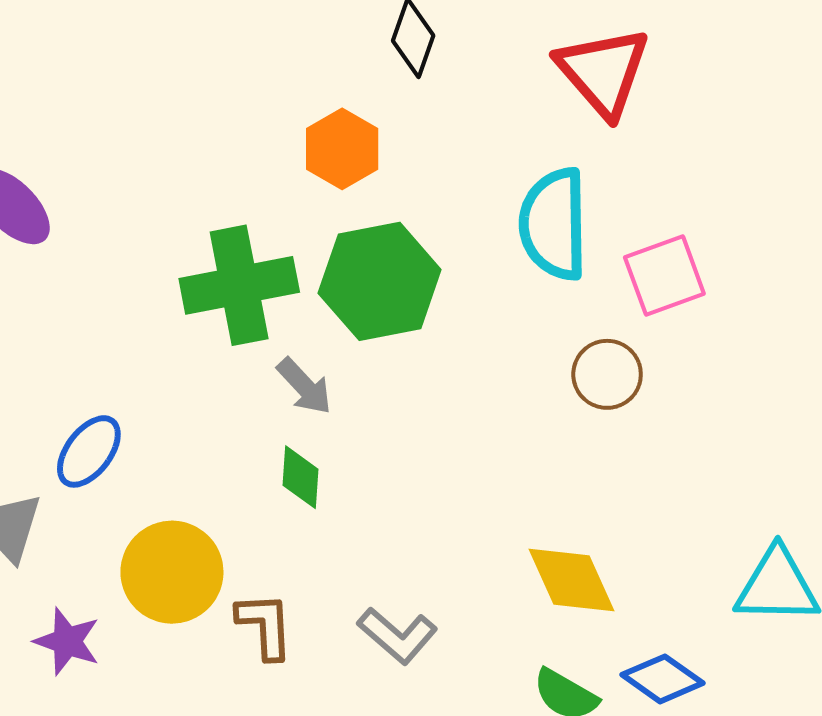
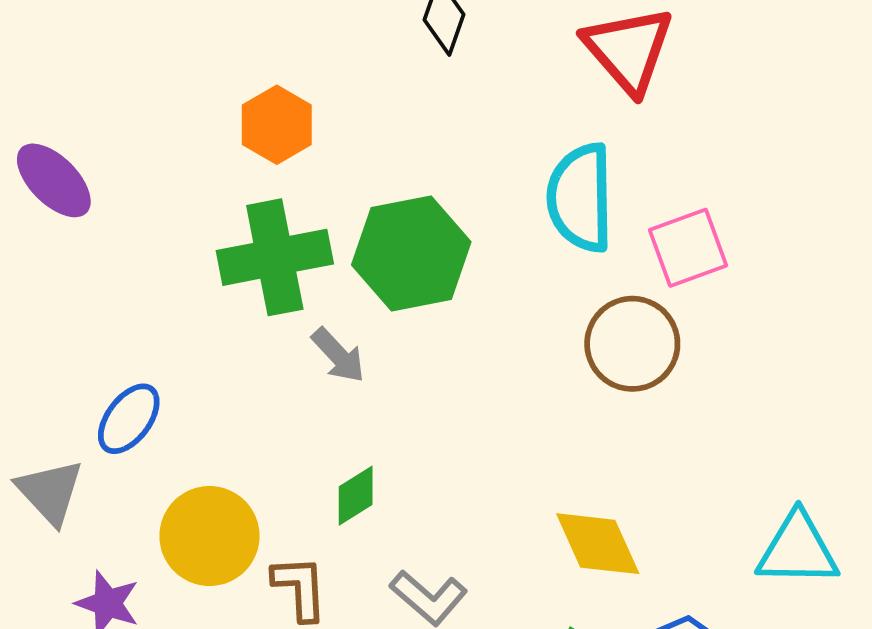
orange hexagon: (342, 149) -> (277, 125), moved
brown circle: (607, 374) -> (632, 344), size x1.4
green diamond: (301, 477) -> (356, 496), moved, turned 54

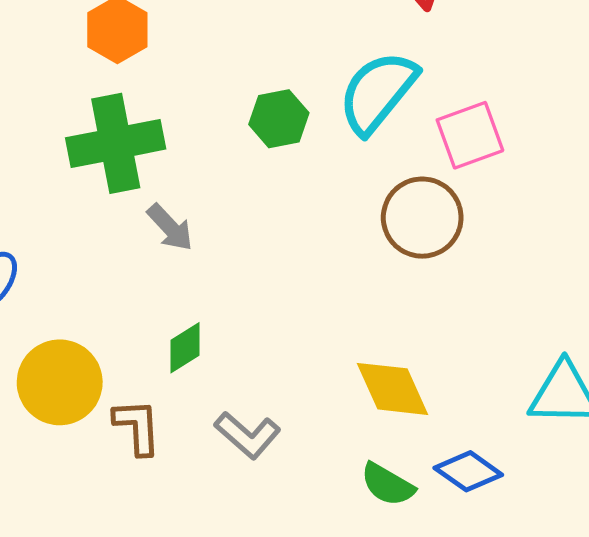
cyan semicircle: (580, 198) -> (378, 92), turned 40
green hexagon: (411, 253) -> (279, 119), moved, size x0.6

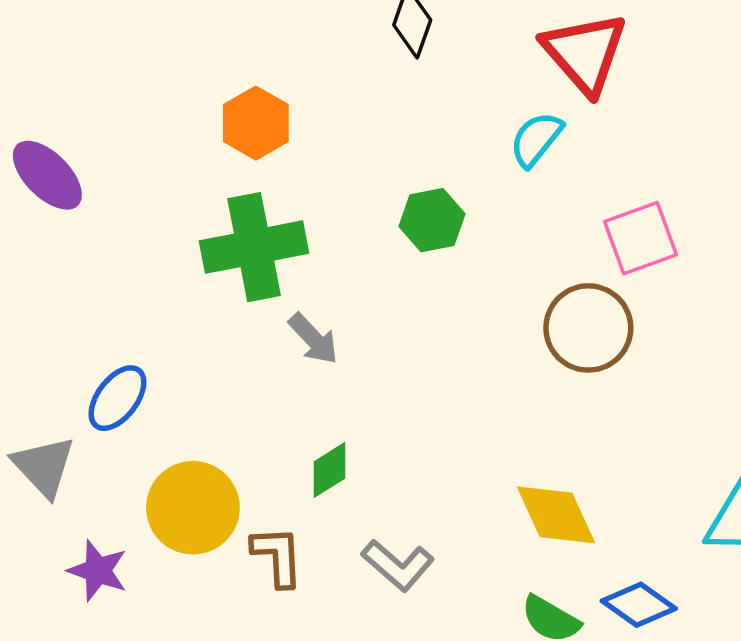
cyan semicircle: (378, 92) -> (536, 139), moved, size x0.6

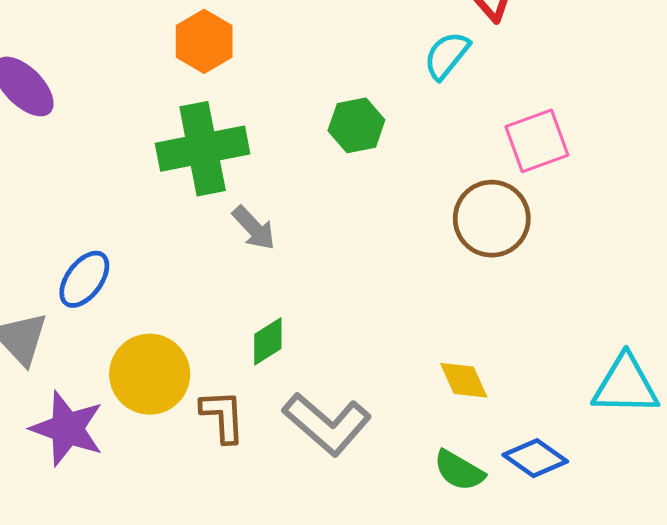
yellow diamond: (556, 515) -> (464, 380), size x0.7
gray L-shape: (398, 565) -> (327, 424), size x1.4
purple star: (98, 571) -> (67, 429), size x1.4

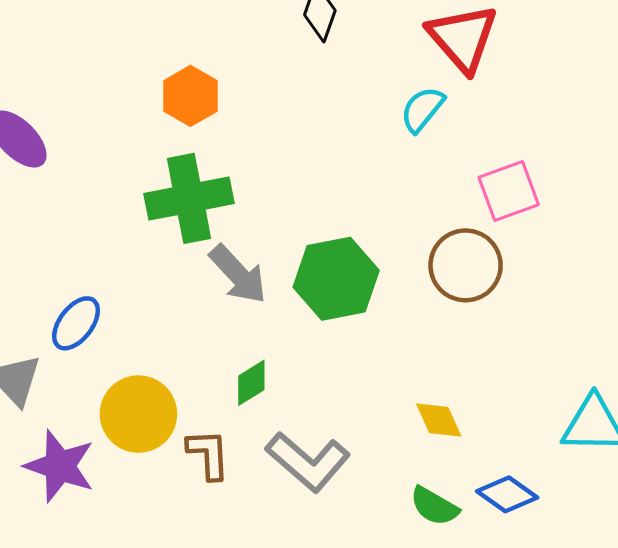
green hexagon: (356, 125) -> (336, 279), moved, size x1.6
gray arrow: (254, 228) -> (238, 274), size x1.4

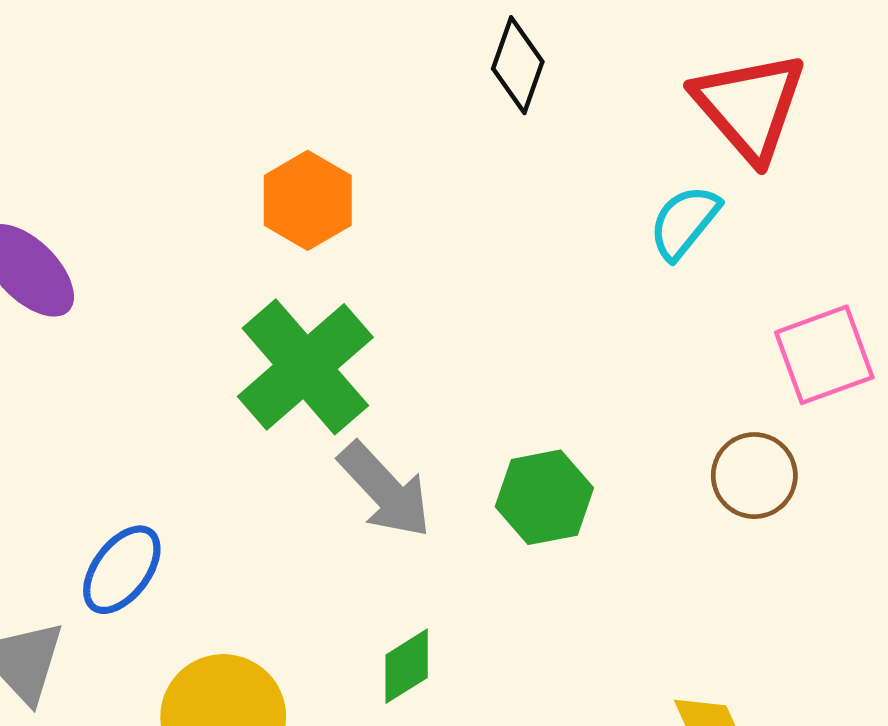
green cross: (189, 198) -> (305, 367), turned -30
brown circle: (466, 265) -> (754, 476), size x0.7
green hexagon: (336, 279) -> (544, 497), size x0.7

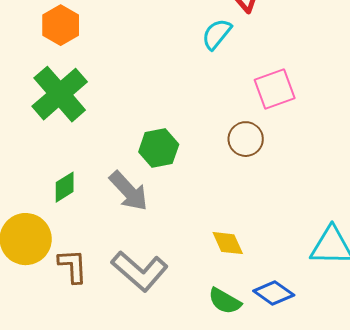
gray arrow: (385, 490) -> (129, 191), moved
green diamond: (407, 666) -> (65, 187), moved

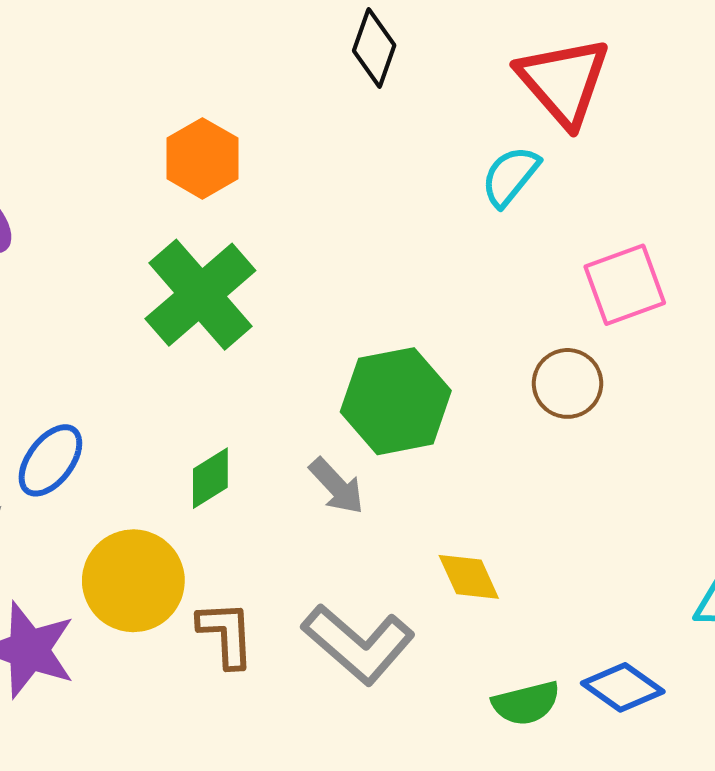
green hexagon: (159, 148) -> (396, 401), size x1.4
gray arrow: (129, 191) -> (337, 486), size x0.7
yellow diamond: (228, 243) -> (469, 577), moved
green semicircle: (225, 301) -> (526, 703), turned -44

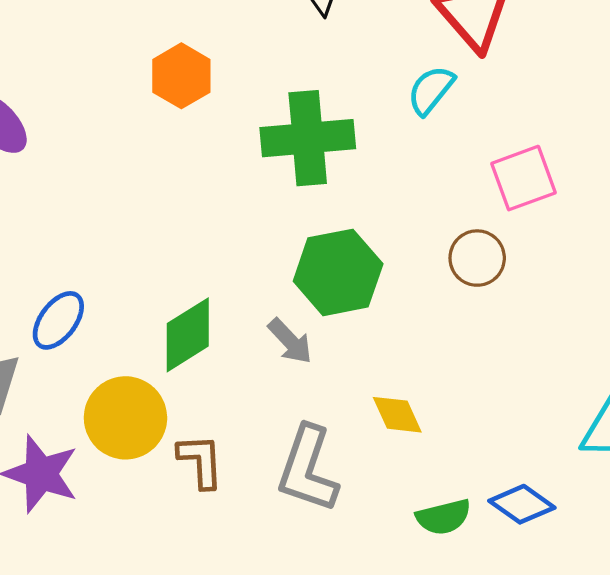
green cross: (200, 295) -> (308, 138), moved, turned 36
green diamond: (210, 478) -> (188, 335), size x1.5
gray L-shape: (358, 644) -> (308, 469), turned 68

